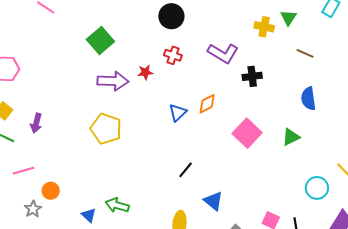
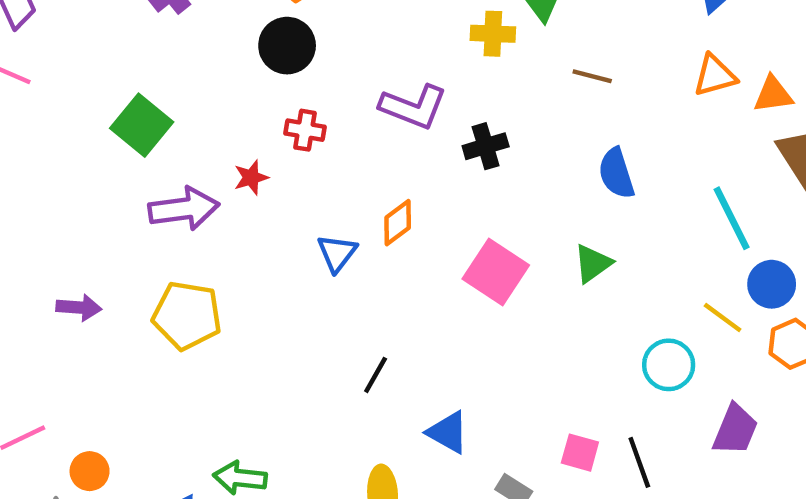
purple arrow: (36, 123) -> (79, 308), moved, turned -90

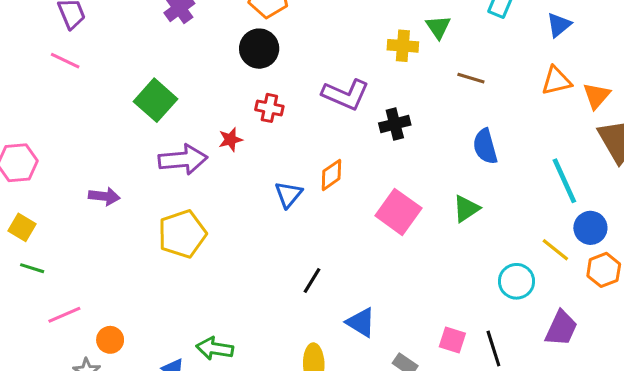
orange triangle: (773, 94) -> (597, 96), turned -44
purple arrow: (79, 308) -> (104, 196), moved
yellow pentagon: (187, 315) -> (182, 234), turned -30

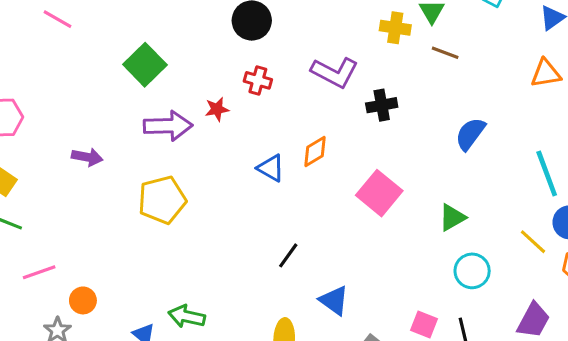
brown line: (471, 78) -> (445, 53), moved
blue semicircle: (485, 146) -> (470, 134), turned 48
blue triangle: (288, 194) -> (271, 168), turned -44
green triangle: (466, 209) -> (452, 217), moved
cyan circle: (517, 281) -> (472, 271), moved

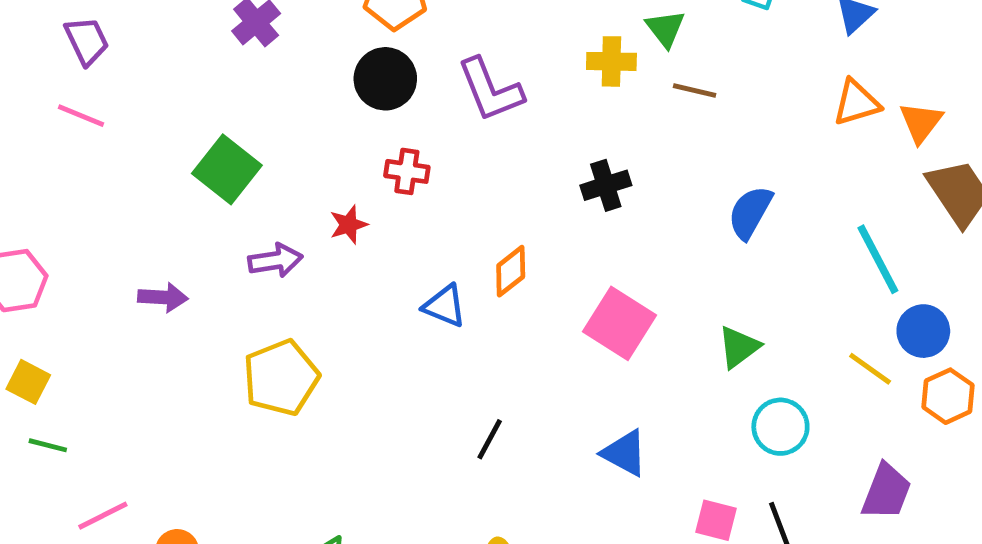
purple L-shape: (335, 72) -> (490, 90), moved, turned 48
purple arrow: (168, 126) -> (275, 260), size x0.7
purple arrow: (87, 157) -> (163, 297), moved
blue triangle: (334, 300) -> (625, 453), moved

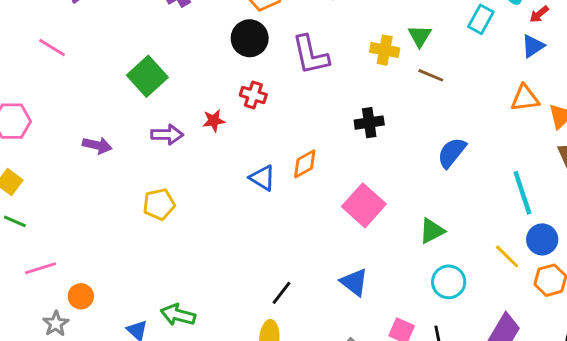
pink line: (81, 116) -> (52, 47), moved
yellow pentagon: (281, 378) -> (159, 204), size x0.7
black line: (490, 439) -> (281, 293), moved

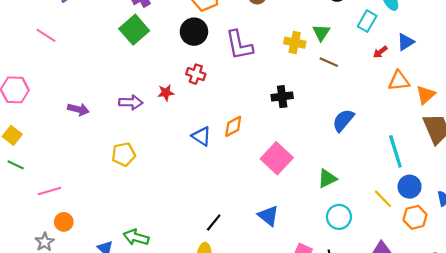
red arrow: (539, 14) -> (380, 52), moved
green square: (147, 76) -> (134, 30), moved
pink line: (40, 268) -> (50, 191), moved

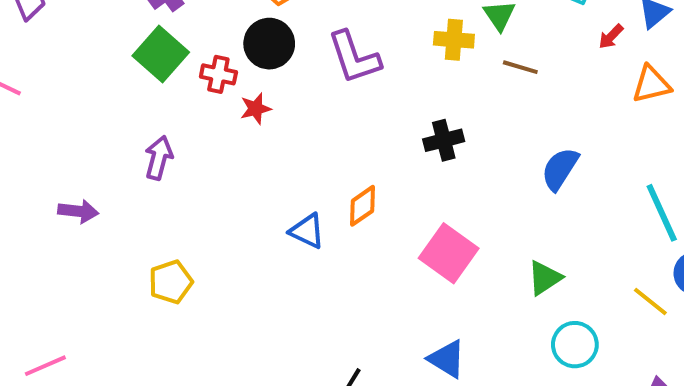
red cross: (196, 74) -> (218, 74), moved
red star: (166, 93) -> (256, 109), moved
purple arrow: (131, 102) -> (159, 158), moved, turned -70

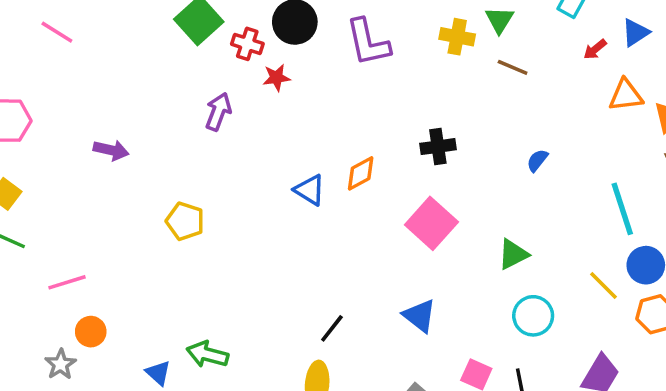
black cross: (444, 140) -> (438, 147), moved
purple arrow: (159, 158) -> (218, 112), moved
blue semicircle: (560, 169) -> (537, 160), size x0.6
yellow pentagon: (171, 282) -> (185, 221), turned 30

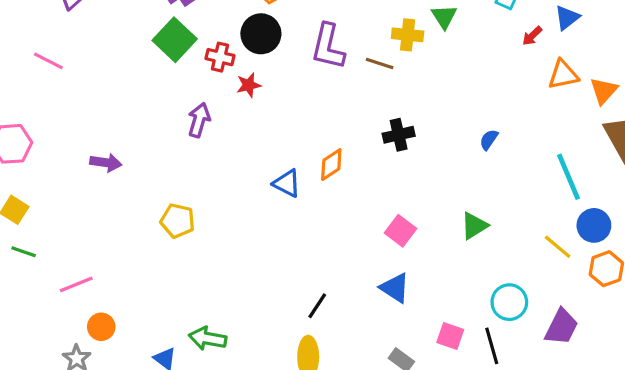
purple L-shape: (368, 42) -> (328, 47), turned 30
brown line: (513, 67) -> (380, 64), moved
pink square: (431, 223) -> (400, 231), moved, size x0.7
cyan circle: (533, 316) -> (509, 302), moved

